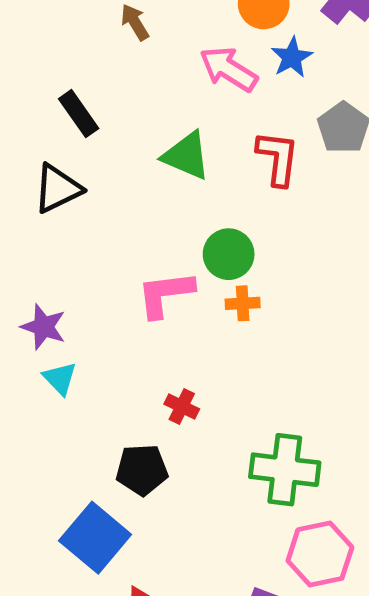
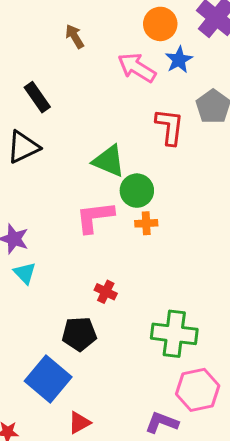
green triangle: (186, 156) -> (109, 161), moved

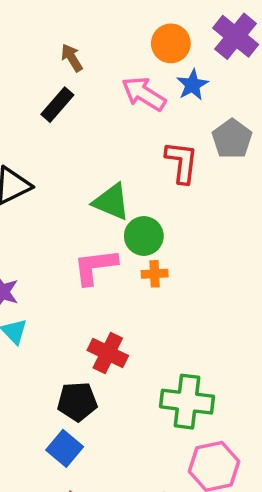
black rectangle: (37, 97) -> (57, 105), moved, turned 76
red cross: (106, 292) -> (108, 353), size x1.5
blue square: (48, 379) -> (65, 448), moved, size x0.7

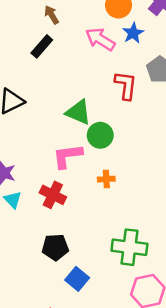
orange cross: (155, 274) -> (106, 179), moved
red cross: (108, 353) -> (53, 195), moved
blue square: (65, 448) -> (77, 279), moved

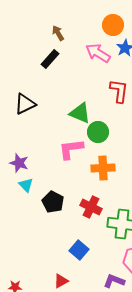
orange cross: (106, 179) -> (103, 168), size x1.6
red cross: (53, 195) -> (91, 207), moved
black pentagon: (55, 247) -> (53, 202), moved, turned 30

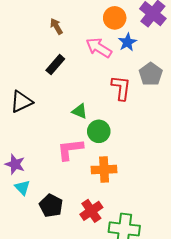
black rectangle: (50, 59) -> (55, 65), moved
green triangle: (80, 113) -> (80, 111), size x0.7
red cross: (91, 207) -> (91, 211), turned 30

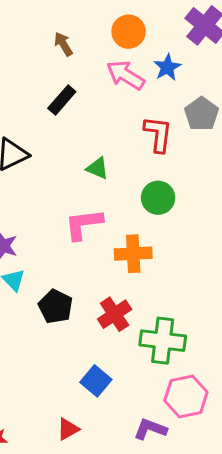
orange circle: (115, 18) -> (129, 32), moved
green circle: (99, 131) -> (158, 198), moved

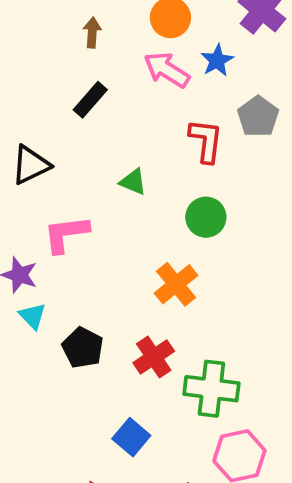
brown arrow: (63, 44) -> (92, 33), turned 35
pink L-shape: (84, 224) -> (66, 234), moved
orange cross: (133, 254) -> (176, 284), turned -36

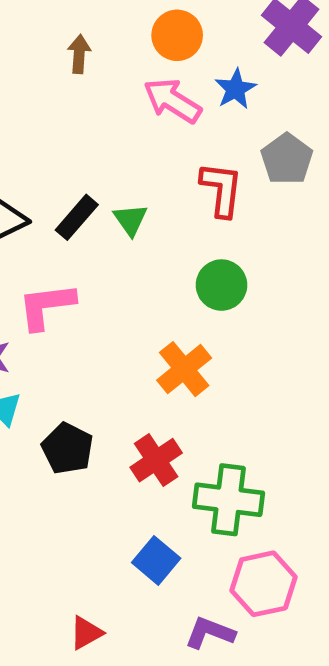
black rectangle: (90, 100) -> (77, 217), moved
green triangle: (133, 182) -> (130, 220), moved, turned 32
blue square: (131, 437) -> (156, 560), moved

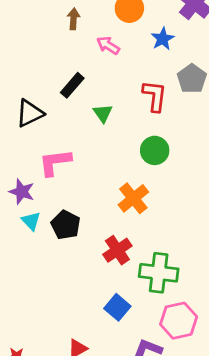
pink arrow: (172, 101) -> (108, 45), moved, size x0.7
black rectangle: (77, 217) -> (72, 85), moved
black pentagon: (67, 448) -> (66, 225), moved

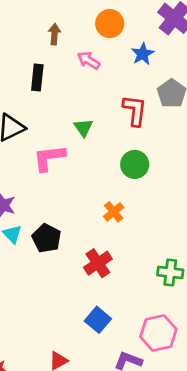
black rectangle: (72, 85) -> (37, 78), moved, turned -35
pink L-shape: (55, 162) -> (49, 158), moved
orange cross: (133, 198) -> (114, 212), size x0.7
green cross: (159, 273) -> (170, 272), moved, size x0.7

